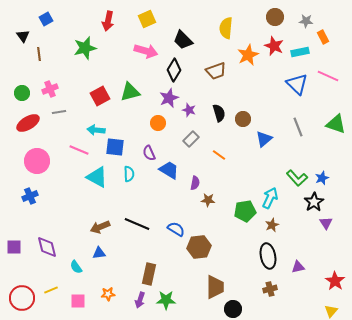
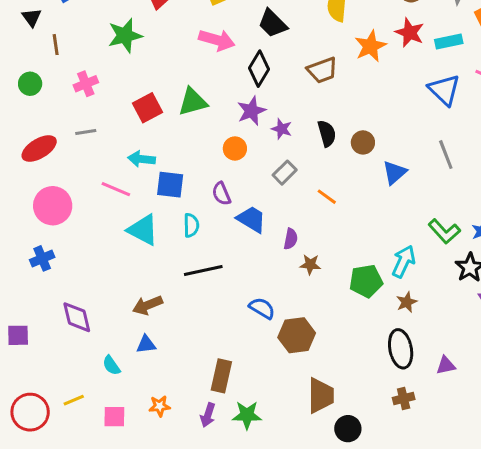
pink cross: (50, 89) -> (86, 84), moved
green circle: (22, 93) -> (30, 84), moved
black line: (137, 224) -> (203, 270), moved, turned -35
purple diamond: (47, 247) -> (77, 317), moved

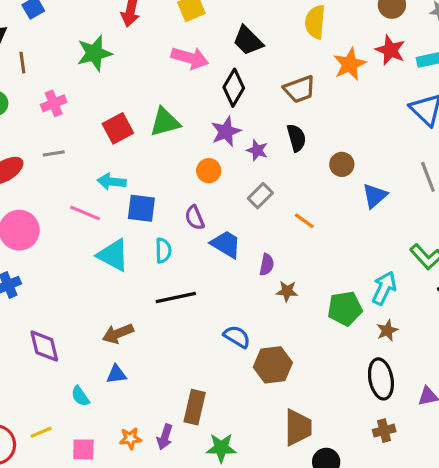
black semicircle: (327, 133) -> (296, 138), moved
purple arrow: (208, 415) -> (165, 437), moved

